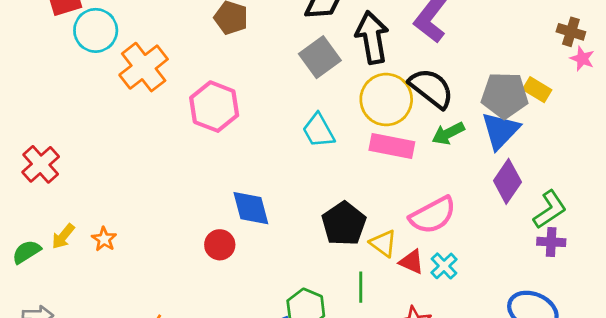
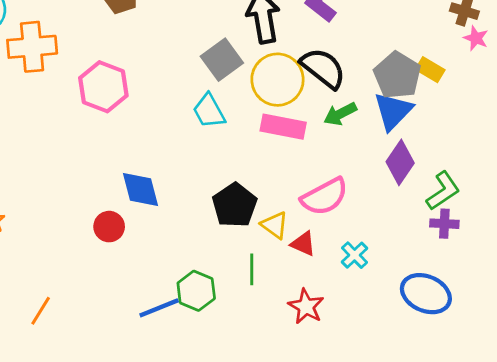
gray square: (320, 57) -> (222, 60), moved
orange cross: (144, 67) -> (32, 47), turned 33
gray pentagon: (505, 95) -> (397, 75), turned 30
cyan cross: (444, 266) -> (355, 255), moved

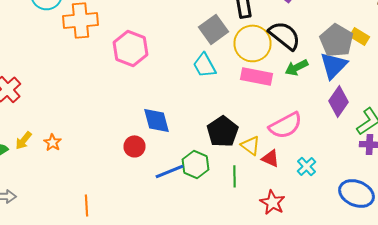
green hexagon: (196, 291) -> (196, 164), moved
blue line: (159, 308) -> (170, 171), moved
orange line: (41, 311) -> (86, 205), turned -35

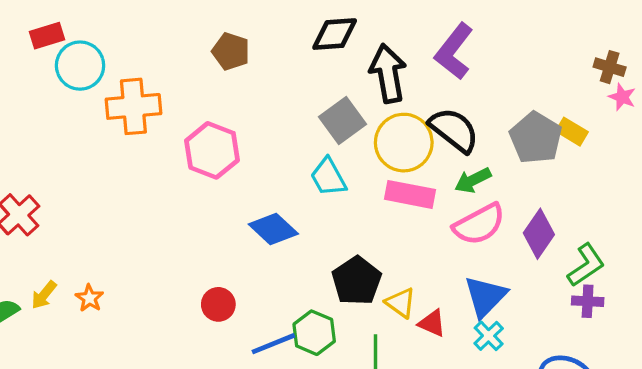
blue triangle: (334, 65) -> (485, 297), moved
blue diamond: (156, 120) -> (273, 229), moved, turned -32
pink semicircle: (286, 125) -> (479, 224), moved

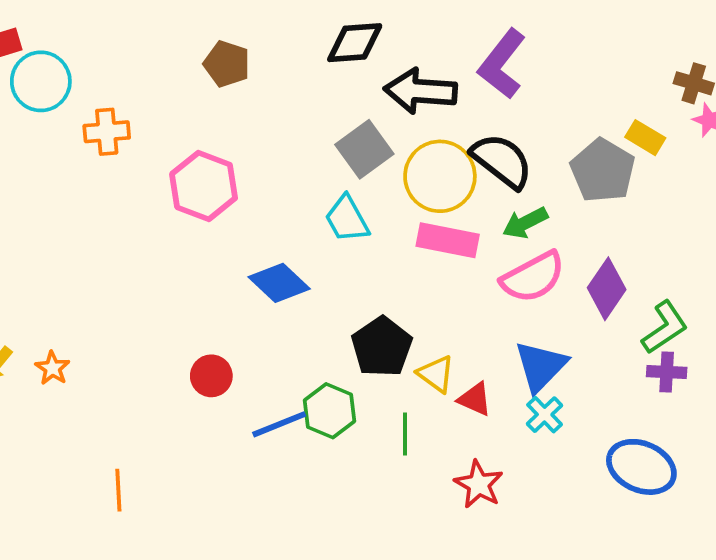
black arrow: (388, 73) -> (421, 91), turned -76
orange cross: (133, 106) -> (107, 132), size x0.7
yellow rectangle: (572, 132) -> (645, 138), moved

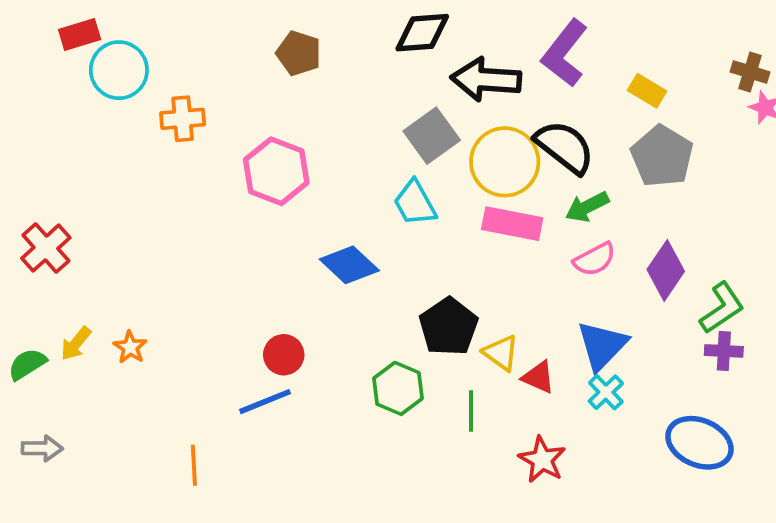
yellow rectangle: (645, 138) -> (647, 91), moved
pink semicircle: (533, 277) -> (595, 259), size x0.7
blue line: (279, 424) -> (265, 402), moved

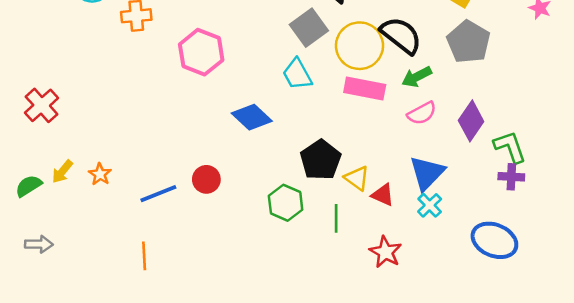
green L-shape: (722, 308) -> (510, 147), turned -75
blue line: (265, 402) -> (158, 194), moved

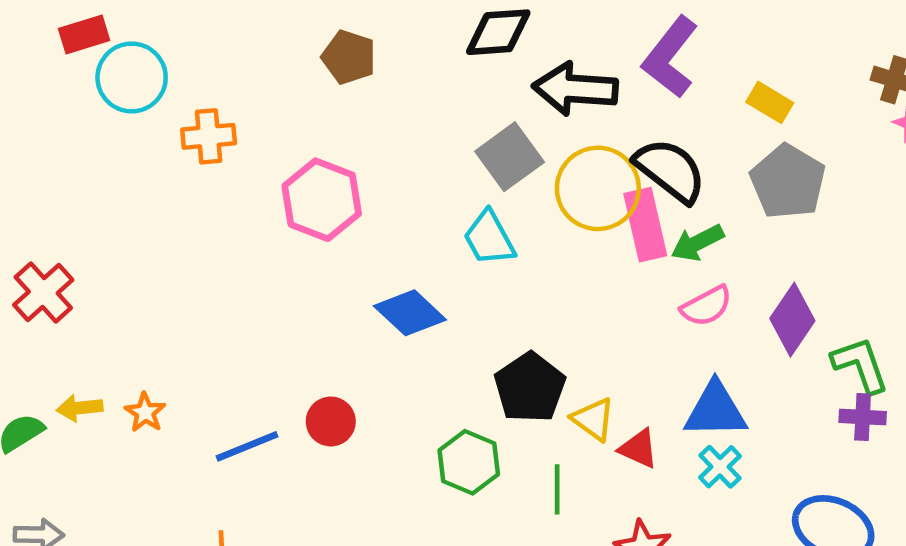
pink rectangle: (365, 89) -> (645, 225), moved, turned 66
yellow arrow: (62, 172) -> (80, 408), turned 45
blue triangle: (427, 173) -> (715, 410), turned 45

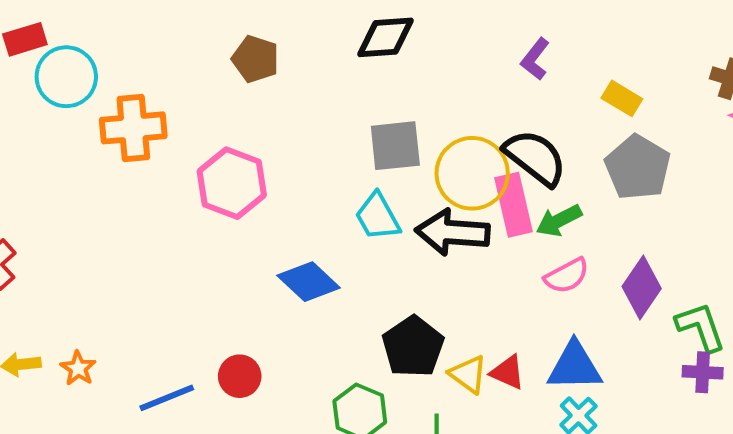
purple L-shape: (670, 57) -> (535, 59), size x0.6
black arrow: (575, 89) -> (452, 232), moved
orange cross: (209, 136) -> (133, 128), size x1.4
gray square: (510, 157) -> (395, 146), turned 30
red triangle: (639, 449) -> (508, 372), moved

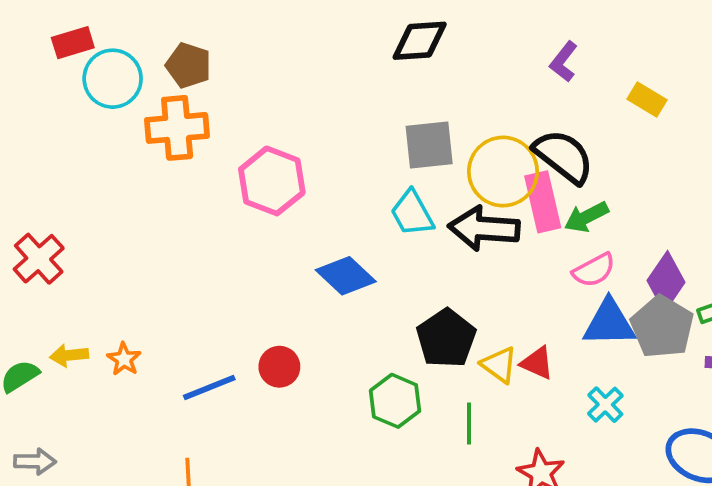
brown pentagon: (255, 59) -> (188, 65), moved
gray pentagon: (638, 167) -> (662, 327), moved
blue triangle: (575, 366) -> (609, 323), moved

